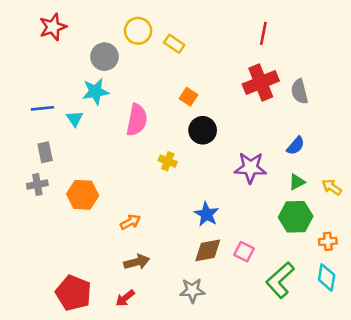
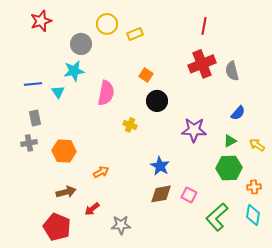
yellow rectangle: (174, 44) -> (135, 34), turned -56
blue semicircle: (296, 146) -> (238, 113), moved
brown arrow: (137, 262) -> (66, 192), moved
gray star: (192, 290) -> (121, 225), moved
red arrow: (125, 298) -> (92, 209), moved

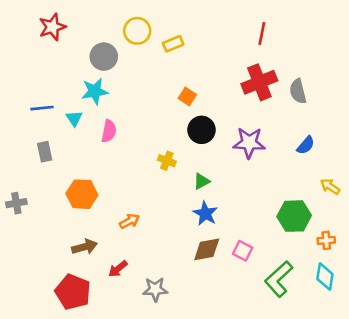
pink semicircle: (106, 93) -> (109, 131), moved, size x0.7
purple star: (194, 130) -> (249, 143), moved
green triangle: (230, 141) -> (202, 181), moved
gray cross: (29, 143) -> (16, 203), moved

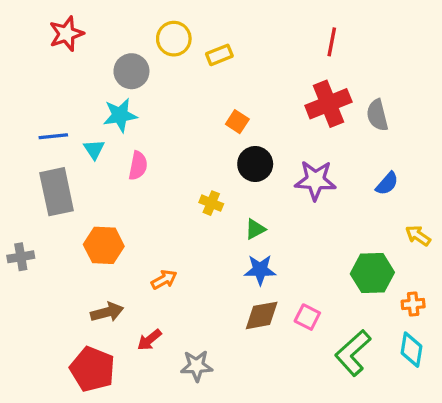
gray rectangle: (45, 152) -> (57, 192), size x1.8
blue star: (205, 213) -> (260, 270), turned -30

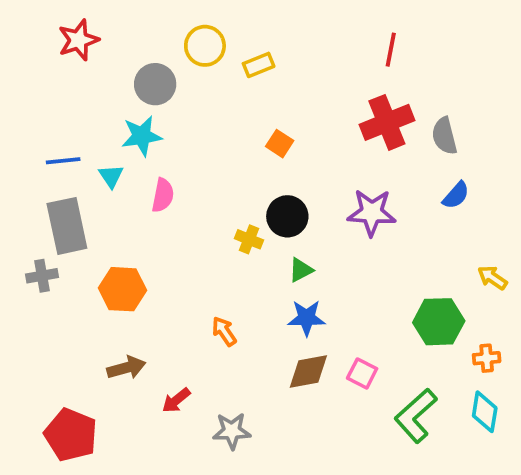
black circle: (255, 164) -> (287, 216), moved
blue semicircle: (387, 184) -> (456, 195), moved
gray cross: (21, 257) -> (42, 276), moved
orange arrow: (164, 280) -> (224, 331), moved, turned -95
red pentagon: (92, 369) -> (71, 435), moved

